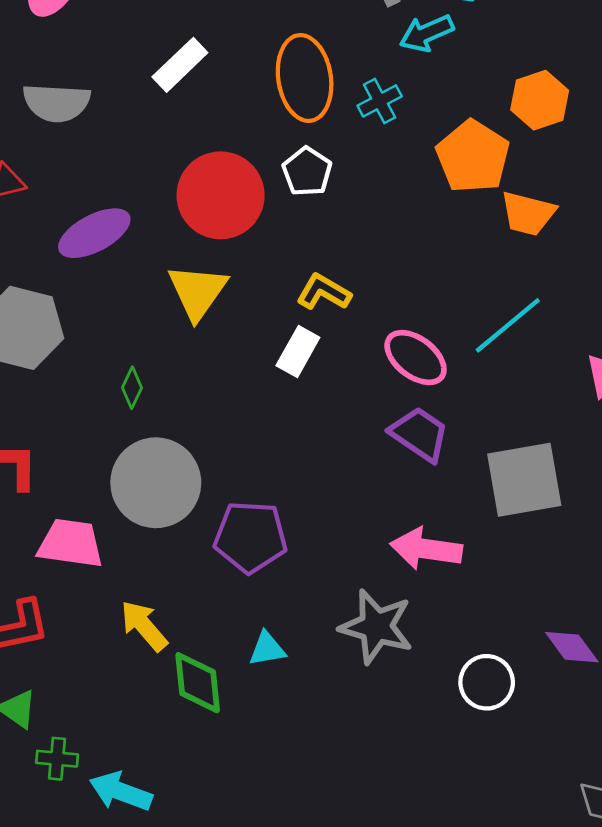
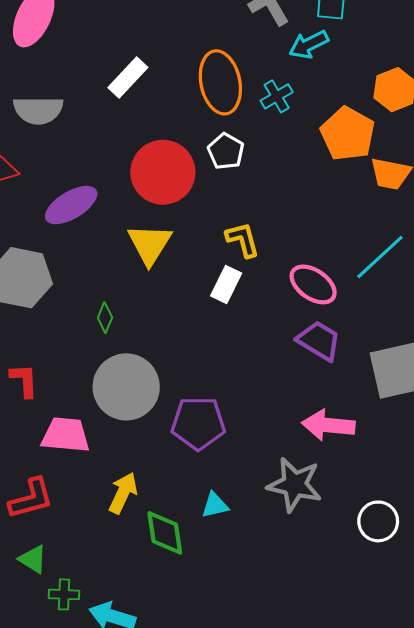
yellow L-shape: (324, 292) -> (243, 240), turned 48
yellow arrow: (144, 626) -> (123, 493), turned 69

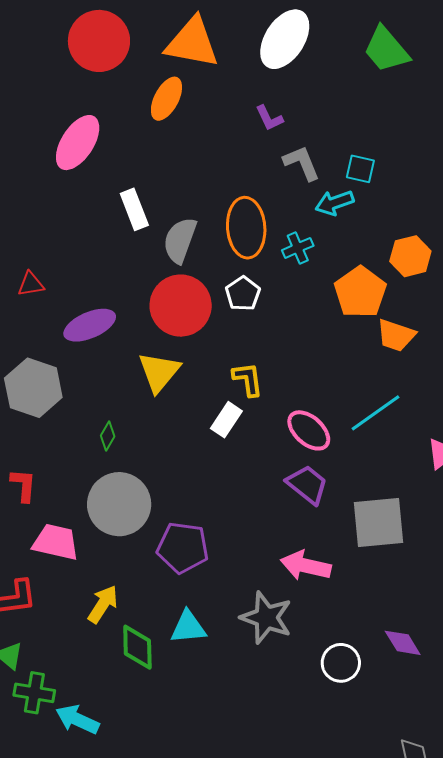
white rectangle: (128, 77) -> (134, 209), moved, turned -72
gray semicircle: (38, 110) -> (180, 240), moved, turned 102
cyan triangle: (215, 505) -> (188, 627), size x1.4
green cross: (64, 594) -> (34, 693), size x1.4

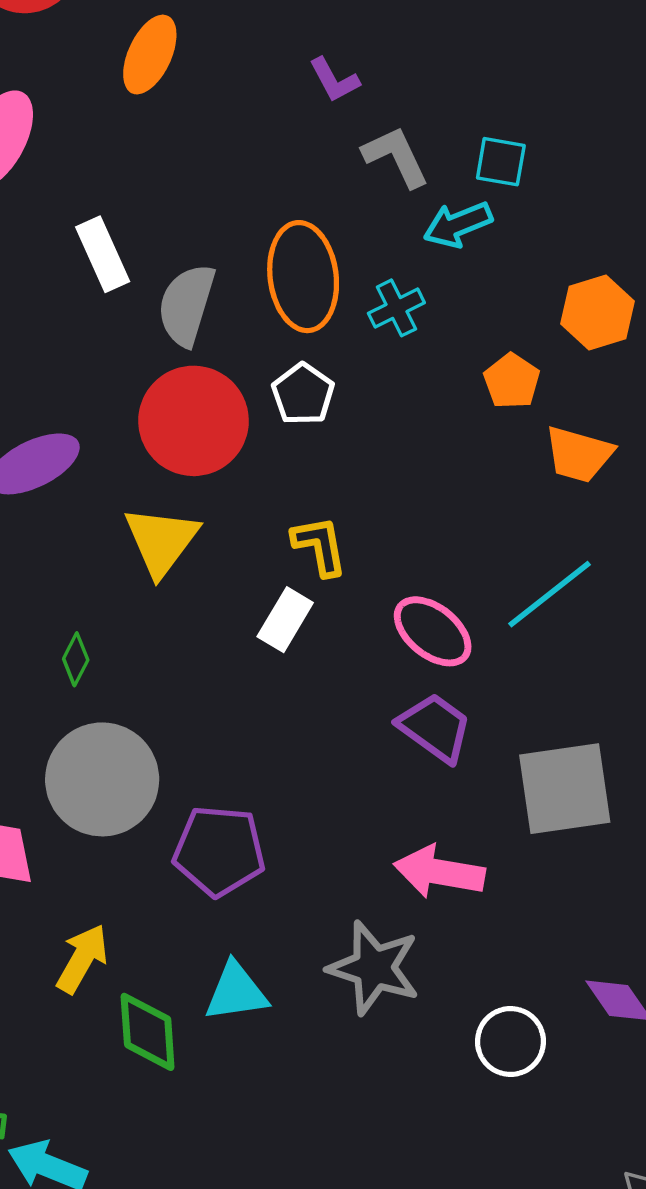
orange pentagon: (360, 292) -> (512, 381), size x0.6

